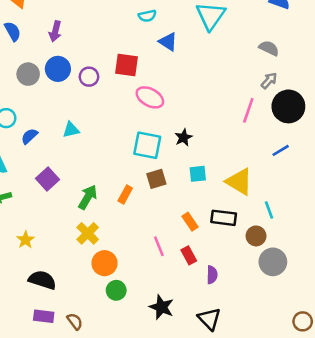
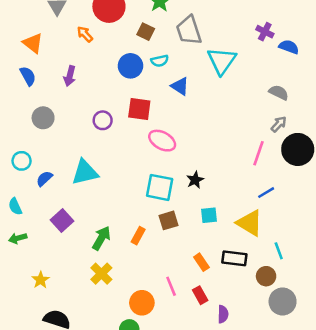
blue circle: (58, 69) -> (130, 66), moved
cyan triangle: (71, 130) -> (85, 172), size x1.6
blue line: (281, 150) -> (266, 193), moved
orange circle: (105, 263) -> (142, 303), moved

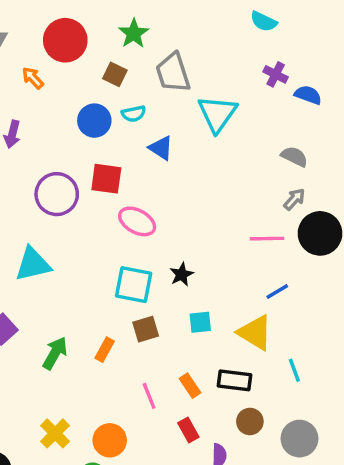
purple circle: (103, 120) -> (57, 194), size x1.6
pink line: (258, 153) -> (267, 239), turned 70
yellow cross: (101, 274) -> (55, 433), moved
brown circle: (266, 276) -> (250, 421), moved
pink line: (171, 286) -> (149, 396), moved

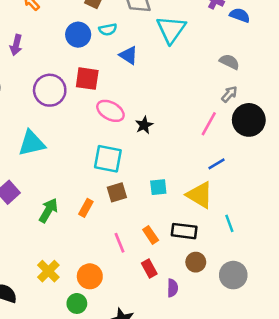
pink line: (267, 239) -> (209, 124), turned -60
black star: (182, 274) -> (144, 125), moved

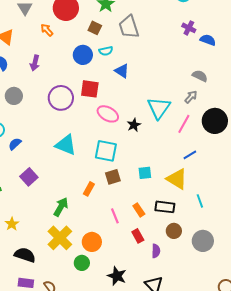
cyan triangle: (171, 29) -> (159, 108), moved
gray arrow: (229, 94) -> (191, 97), moved
cyan triangle: (32, 143) -> (66, 145), moved, turned 35
green arrow: (48, 210) -> (61, 207), moved
yellow cross: (48, 271) -> (60, 238), size x1.4

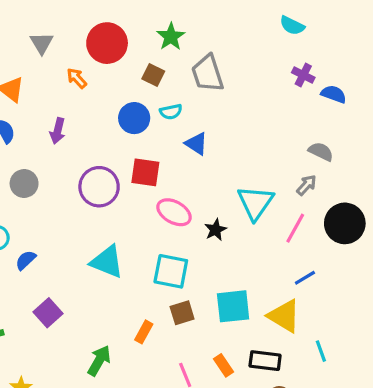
cyan square: (145, 173) -> (233, 306), size x1.6

